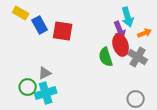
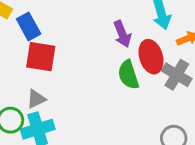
purple arrow: (120, 30) -> (122, 34), moved
red square: (63, 31) -> (41, 57), moved

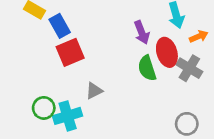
red square: (41, 57) -> (70, 52), turned -32
gray triangle: (36, 99) -> (94, 91), moved

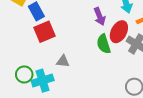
red ellipse: (167, 52) -> (119, 32), turned 45
gray triangle: (94, 91) -> (63, 61), turned 32

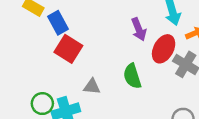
red square: (45, 32) -> (68, 49), turned -35
green semicircle: (104, 44) -> (132, 76), moved

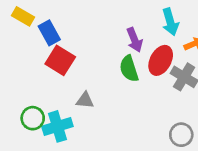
green semicircle: (132, 76) -> (129, 69), moved

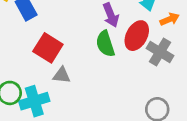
red square: (60, 60) -> (48, 48), moved

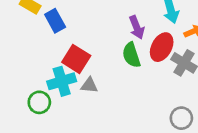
cyan cross: (34, 101) -> (62, 81), moved

